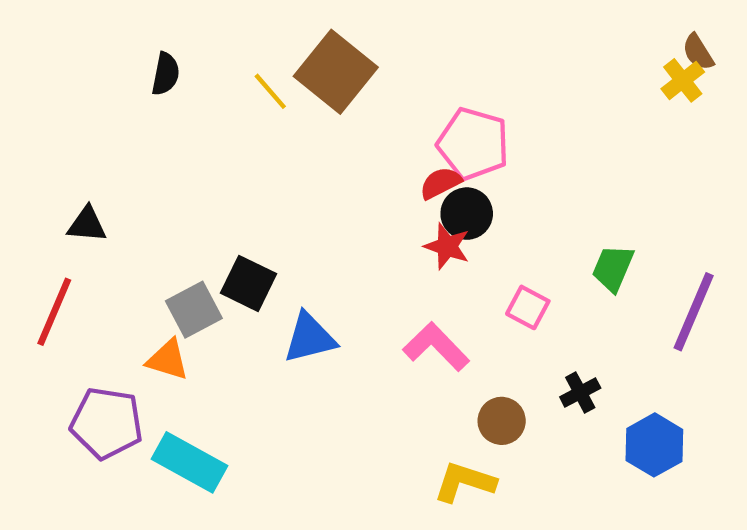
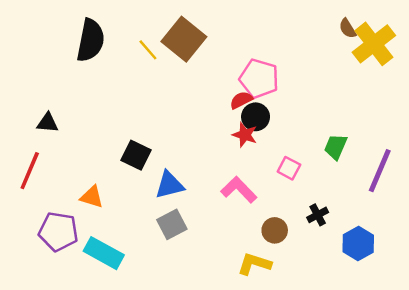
brown semicircle: (698, 52) -> (348, 28), moved
black semicircle: (166, 74) -> (91, 40), size x1.8
yellow cross: (683, 80) -> (374, 44), size x1.8
gray square: (194, 310) -> (172, 224), moved

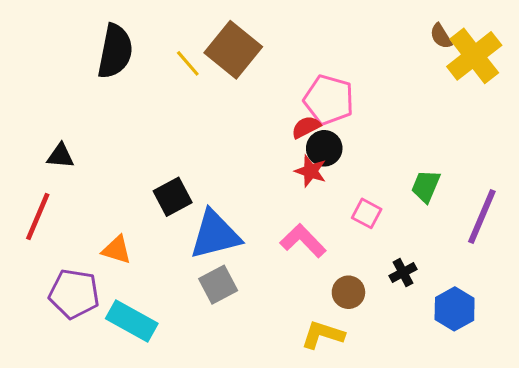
black square: (136, 155) -> (173, 197), turned 36
blue triangle: (169, 185) -> (215, 235), size x1.4

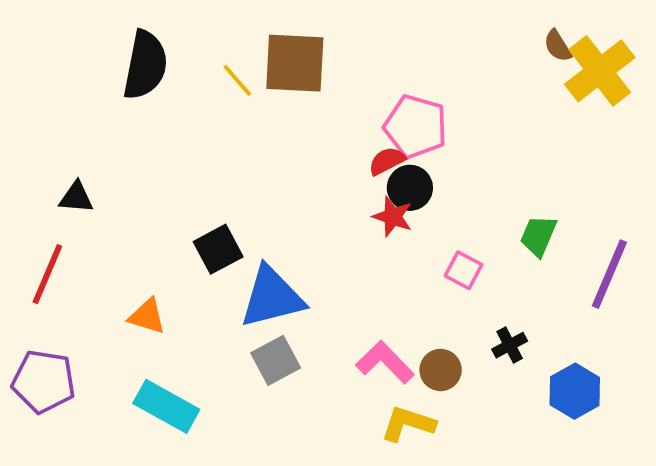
brown square: (233, 50) -> (295, 63), turned -36
pink L-shape: (303, 241) -> (385, 362), moved
purple pentagon: (74, 294) -> (44, 381), moved

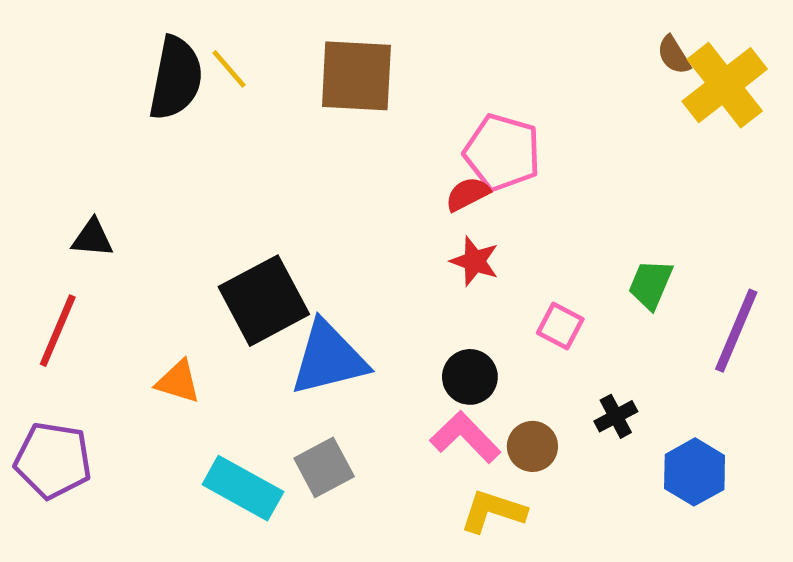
yellow line: (237, 80) -> (229, 69), moved
black circle: (410, 188) -> (470, 377), moved
black square: (218, 249) -> (264, 301), size x1.5
gray square: (276, 360) -> (324, 467), moved
cyan rectangle: (166, 406) -> (243, 488), moved

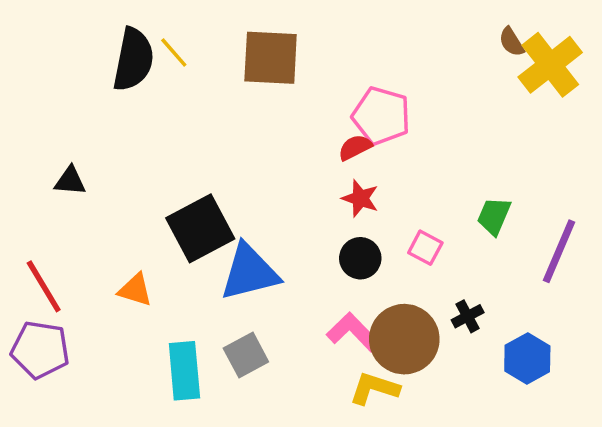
red line: (58, 331) -> (44, 286), moved, turned -54
black circle: (470, 377) -> (360, 258), moved
brown circle: (532, 446) -> (404, 339), size x1.8
cyan rectangle: (243, 488) -> (184, 371), turned 56

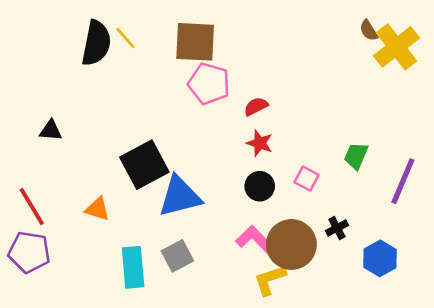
pink pentagon: (381, 116) -> (209, 84), moved
yellow L-shape: (374, 388) -> (270, 280), turned -36

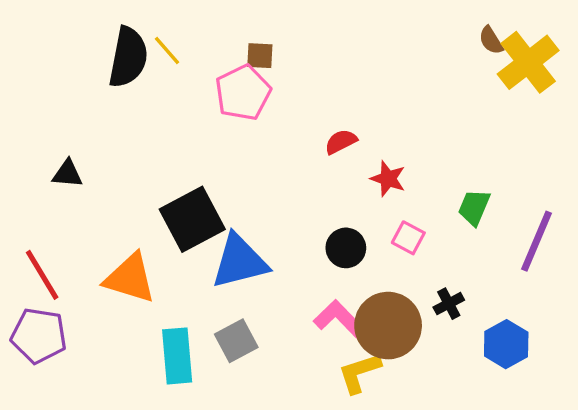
brown square: (195, 42) -> (260, 56), size x0.5
pink pentagon: (209, 84) -> (243, 93), moved, turned 30
red star: (260, 143) -> (388, 179), moved
orange triangle: (98, 209) -> (130, 278), size x1.6

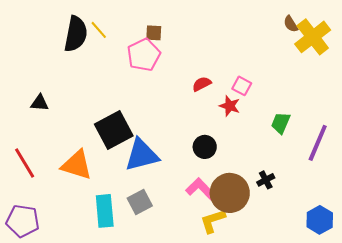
pink square: (408, 238) -> (242, 86), moved
purple pentagon: (39, 336) -> (23, 221), moved
blue hexagon: (506, 344) -> (320, 220), moved

